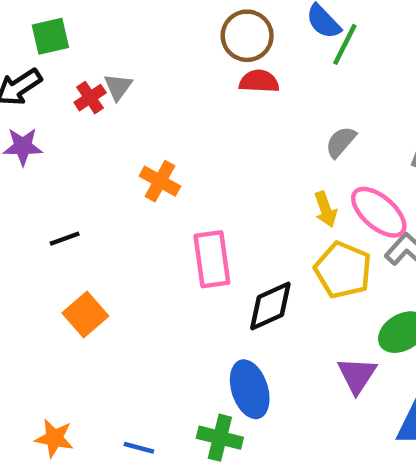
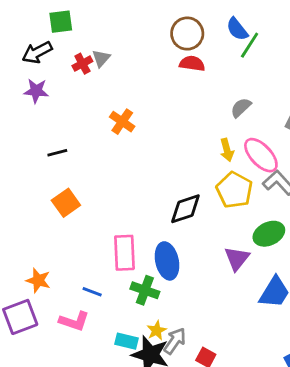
pink rectangle: (212, 259) -> (124, 253), moved

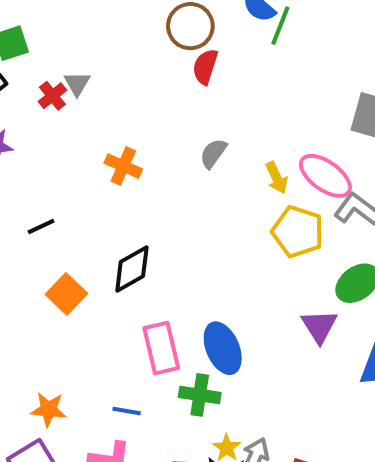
red semicircle: (192, 64) -> (205, 67), turned -70
gray semicircle: (241, 108) -> (213, 153), moved
black diamond: (185, 209) -> (132, 269), moved

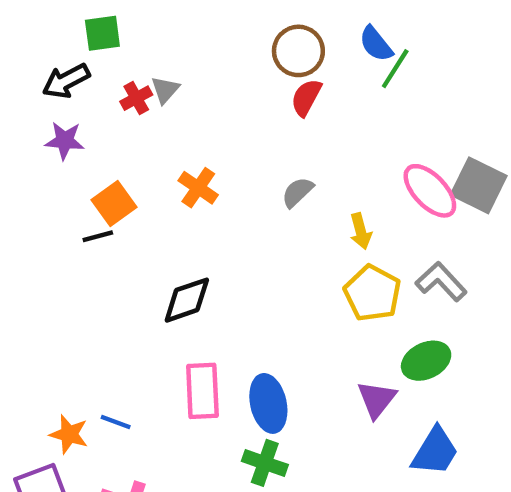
pink ellipse: (325, 176) -> (430, 191), moved
orange square: (66, 294) -> (114, 203), moved
green cross: (200, 395) -> (265, 463), moved
blue line: (127, 411) -> (116, 422), moved

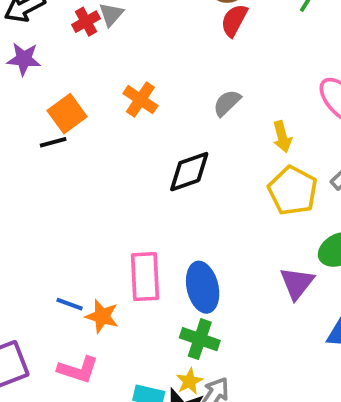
black diamond: (187, 300) -> (189, 172), moved
orange star: (69, 434) -> (102, 316), moved

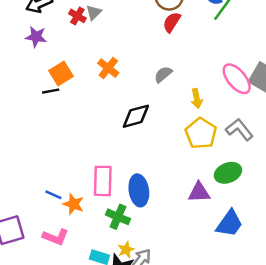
red cross: (86, 22) -> (77, 16), turned -35
purple triangle: (297, 283) -> (199, 192), turned 45
green cross: (200, 339) -> (118, 217), moved

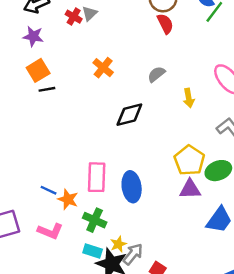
red semicircle: (172, 22) -> (165, 24), turned 120
orange square: (61, 74) -> (38, 70), moved
yellow pentagon: (201, 133) -> (189, 160), moved
green cross: (118, 217) -> (95, 220), moved

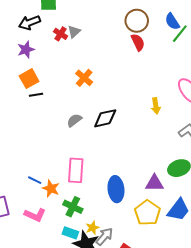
purple star: (33, 36) -> (26, 50), turned -30
gray semicircle: (156, 74) -> (74, 120), moved
yellow pentagon: (189, 160) -> (147, 213), moved
blue ellipse: (132, 187) -> (116, 189), moved

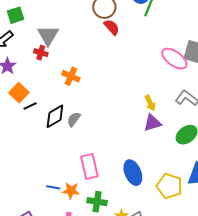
gray triangle: (74, 32) -> (48, 35), size x1.6
red cross: (61, 34) -> (41, 53), moved
yellow arrow: (156, 106) -> (150, 103), moved
black diamond: (105, 118) -> (55, 116), moved
purple triangle: (154, 183) -> (152, 123), moved

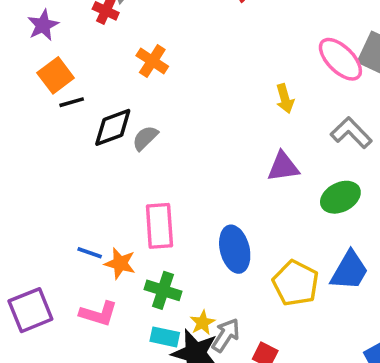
yellow arrow: (150, 103) -> (285, 99), moved

